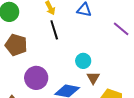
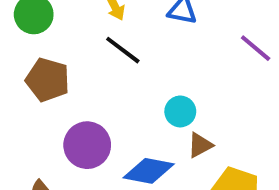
black line: (54, 30) -> (123, 50), turned -36
brown triangle: (93, 78) -> (200, 145), turned 32

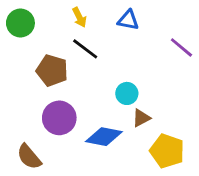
brown pentagon: (48, 80) -> (52, 70), moved

